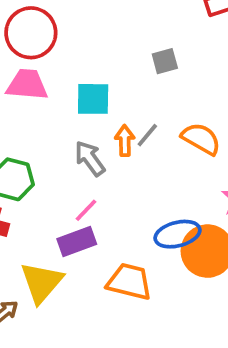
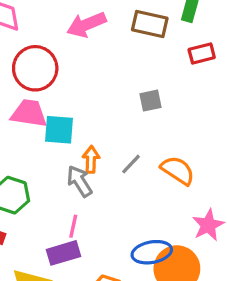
cyan square: (93, 99) -> (59, 130), moved
orange arrow: (125, 141) -> (91, 159), moved
pink line: (86, 210) -> (73, 226), turned -35

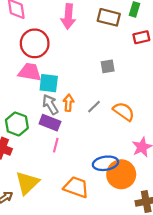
pink arrow: (86, 25) -> (68, 16), turned -65
gray arrow: (80, 181) -> (50, 104), moved
purple rectangle: (63, 253) -> (50, 123), moved, turned 36

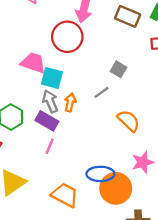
red circle: (35, 43) -> (67, 37), moved
gray square: (108, 66) -> (119, 69), turned 32
gray line: (94, 107) -> (102, 92), moved

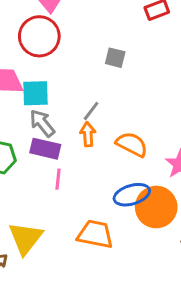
gray line: (102, 92) -> (91, 111), moved
orange arrow: (70, 102) -> (88, 134), moved
orange semicircle: (129, 121) -> (132, 144), moved

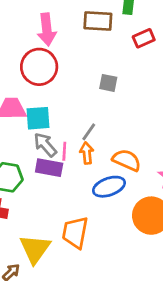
pink line: (58, 179) -> (64, 151), moved
blue ellipse: (132, 195) -> (109, 187), moved
orange trapezoid: (95, 234) -> (75, 232), moved, turned -88

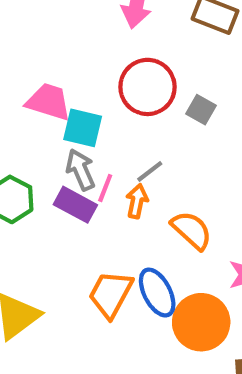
red circle: (39, 67) -> (147, 87), moved
blue ellipse: (109, 187) -> (157, 293), moved, turned 64
orange trapezoid: (75, 232) -> (111, 294), moved

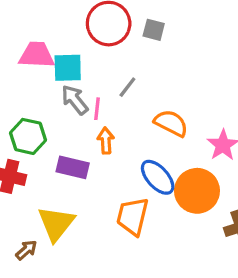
orange arrow: (137, 201) -> (106, 141), moved
purple rectangle: (75, 205) -> (73, 167), moved
orange trapezoid: (111, 294) -> (133, 216), moved

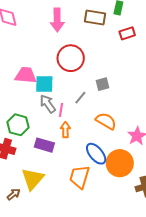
gray square: (154, 30) -> (102, 84), moved, turned -32

